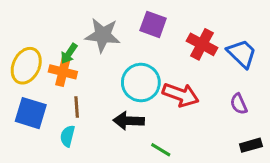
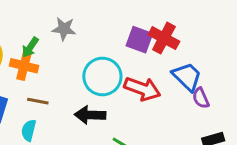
purple square: (153, 24) -> (139, 40), moved
gray star: (103, 35) -> (64, 29), size x0.7
blue trapezoid: (242, 53) -> (187, 77), moved
brown line: (77, 107) -> (38, 101), turned -75

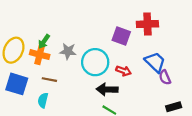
gray star: (64, 29) -> (68, 51), moved
red cross: (164, 38) -> (147, 24), moved, turned -30
red arrow: (142, 89) -> (124, 71), size x0.6
black arrow: (90, 115) -> (107, 89), moved

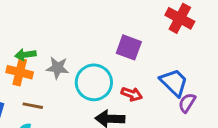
red cross: (147, 24) -> (180, 18), moved, turned 30
green arrow: (44, 41) -> (25, 55), turned 48
purple semicircle: (165, 77) -> (187, 103), turned 56

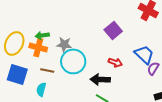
purple square: (129, 47) -> (113, 30), turned 30
cyan circle: (94, 82) -> (73, 61), moved

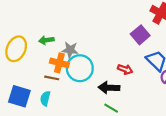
purple square: (113, 30) -> (140, 35), moved
orange cross: (38, 47) -> (59, 63), moved
blue square: (17, 74) -> (19, 96), moved

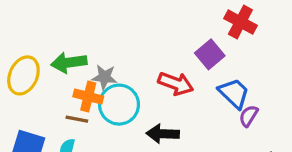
green arrow: (46, 40) -> (69, 62), size x1.5
red arrow: (125, 69) -> (176, 84), moved, size x1.5

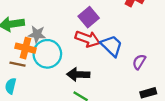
purple square: (210, 54) -> (89, 17), moved
blue trapezoid: (234, 93) -> (112, 46), moved

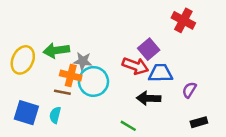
purple square: (89, 17) -> (149, 49), moved
blue trapezoid: (112, 46) -> (161, 73), turned -45
black arrow: (78, 74) -> (149, 98), moved

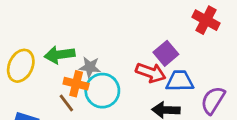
purple semicircle: (189, 90) -> (213, 100), size x1.5
brown line: (62, 92) -> (66, 103), turned 42

